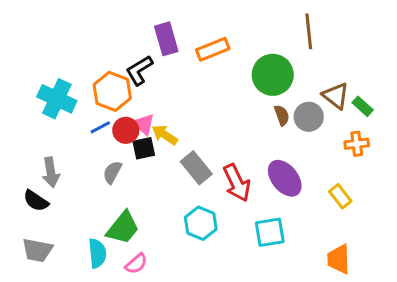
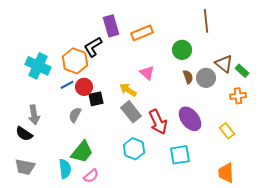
green circle: (273, 75) -> (182, 50), size x0.7
pink triangle: (144, 124) -> (147, 73), moved
yellow arrow: (165, 135) -> (128, 90), moved

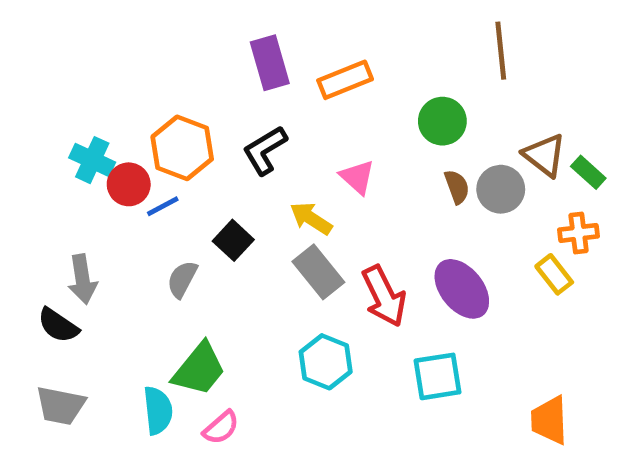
black L-shape: (93, 47) -> (265, 150), moved
cyan cross: (38, 66) -> (92, 160), size x0.7
red circle: (84, 87) -> (129, 184), moved
black square: (96, 99) -> (233, 240), turned -35
yellow rectangle: (227, 131) -> (554, 274), moved

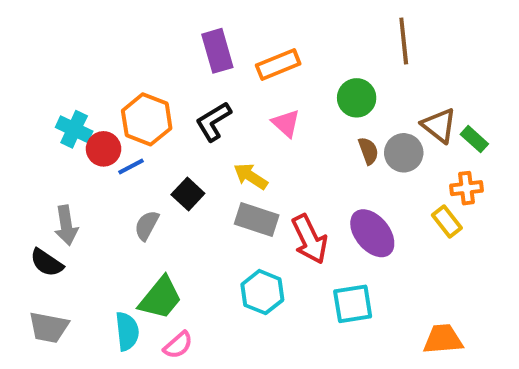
pink triangle: (357, 177) -> (286, 123), moved
gray rectangle: (318, 272) -> (257, 220), turned -33
orange trapezoid: (549, 420) -> (443, 339), turned 87

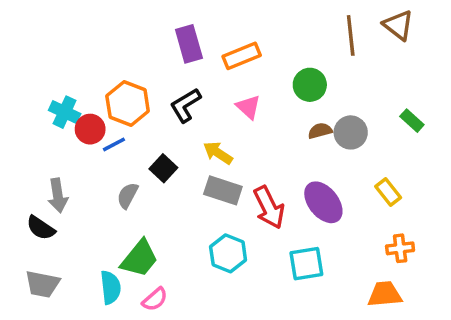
brown triangle: (439, 125) -> (398, 25), moved
brown semicircle: (368, 151) -> (320, 131), turned -85
orange cross: (466, 188) -> (400, 248), moved

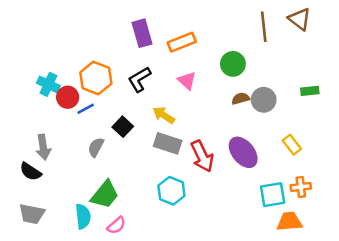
green rectangle: (412, 121) -> (310, 91), turned -48
cyan square: (306, 264) -> (273, 195), moved

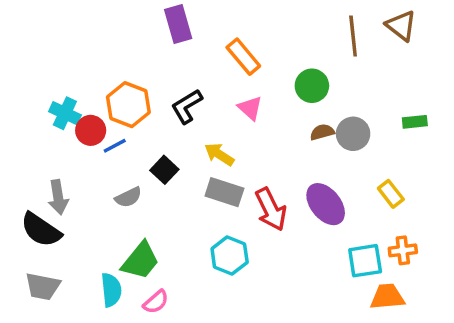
purple rectangle: (142, 33) -> (178, 24), moved
orange rectangle: (182, 42) -> (243, 57), turned 72
gray semicircle: (96, 147) -> (128, 197), turned -144
black semicircle: (30, 172) -> (41, 230), size x1.4

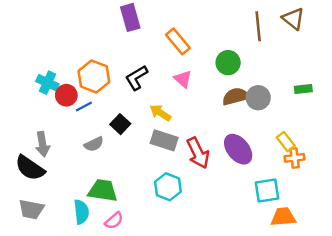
brown semicircle: (322, 132) -> (236, 96), size x1.5
orange cross: (403, 250) -> (295, 158), moved
green trapezoid: (140, 261) -> (103, 191), turned -120

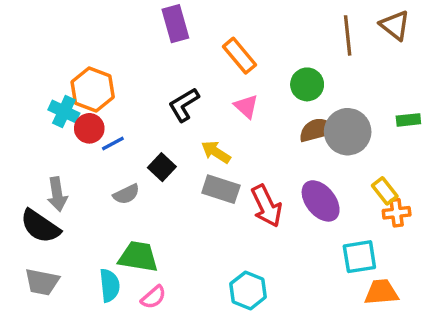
orange hexagon: (94, 76) -> (93, 89), moved
gray circle: (258, 98) -> (348, 132), size x1.4
cyan hexagon: (168, 187) -> (248, 290), moved

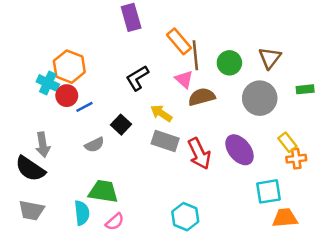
brown triangle: (395, 25) -> (270, 58), moved, turned 30
brown line: (348, 35) -> (195, 55), moved
brown semicircle: (317, 130) -> (202, 97), moved

